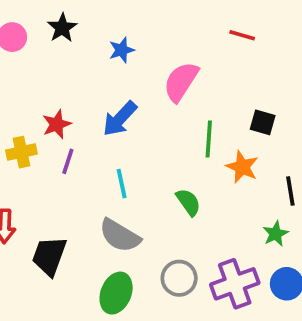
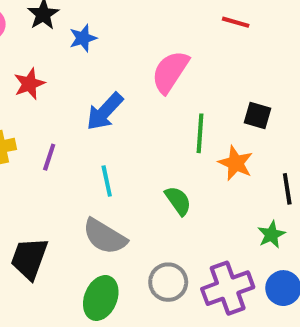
blue star: (122, 50) -> (83, 38), moved
red star: (57, 124) -> (29, 84), moved

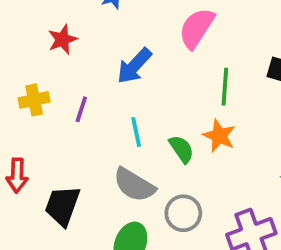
orange star: (236, 163) -> (219, 136), moved
green semicircle: (178, 201) -> (181, 149), moved
gray circle: (168, 282) -> (183, 213), moved

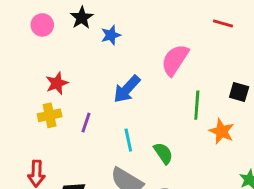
red star: (62, 39) -> (57, 83), moved
orange star: (219, 136) -> (222, 131), moved

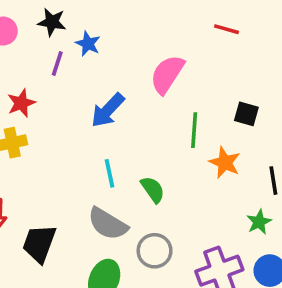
black star: (82, 18) -> (52, 22), turned -30
blue star: (111, 35) -> (88, 44), turned -30
purple line: (86, 123) -> (57, 63), moved

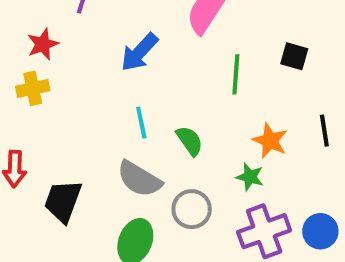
orange star: (225, 163) -> (270, 141), moved
green star: (259, 222) -> (250, 177), moved, turned -30

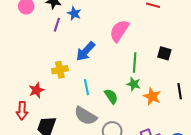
red star: (43, 44) -> (36, 90), moved
yellow cross: (33, 88) -> (60, 70), moved
green star: (250, 177) -> (134, 84), moved

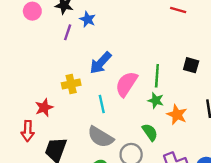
pink semicircle: (119, 31) -> (126, 84), moved
green semicircle: (111, 96) -> (150, 132), moved

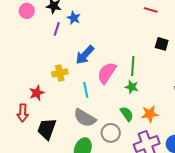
black square: (191, 65) -> (162, 44), moved
orange star: (177, 115) -> (150, 114), moved, turned -30

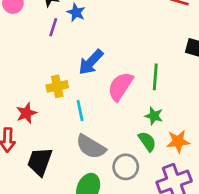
green star: (132, 87) -> (154, 116), moved
cyan line: (86, 90) -> (80, 110), moved

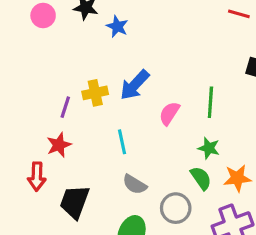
purple line: (53, 27) -> (65, 107), moved
yellow cross: (57, 86) -> (95, 93), moved
pink semicircle: (120, 86) -> (169, 113), size x0.7
gray semicircle: (91, 147) -> (135, 184), size x0.7

